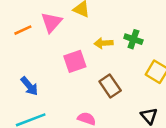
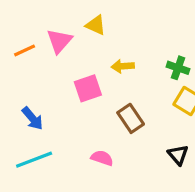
green cross: (133, 39) -> (178, 68), moved

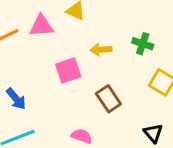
pink triangle: (59, 41) -> (41, 26), turned 45
green cross: (178, 68) -> (143, 44), moved

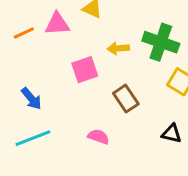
green cross: (143, 44) -> (161, 42), size x1.6
black triangle: (153, 133) -> (171, 134), turned -36

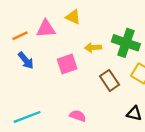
blue arrow: (31, 99) -> (26, 60), moved
brown rectangle: (126, 99) -> (109, 80), moved

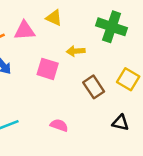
green cross: (126, 43) -> (112, 27), moved
pink square: (67, 64) -> (48, 69), turned 36

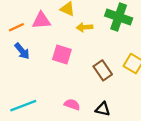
yellow arrow: (76, 51) -> (85, 27), moved
black triangle: (120, 123) -> (103, 109), moved

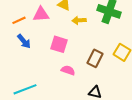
brown rectangle: (103, 70) -> (95, 58), turned 60
pink semicircle: (72, 104) -> (68, 70), moved

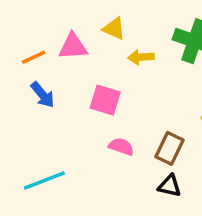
brown rectangle: (95, 58) -> (169, 148), moved

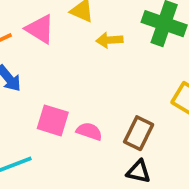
pink triangle: (73, 46) -> (40, 29), turned 36
pink square: (105, 100) -> (53, 120), moved

